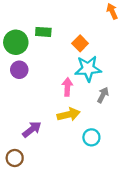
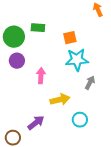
orange square: (80, 43) -> (70, 38), turned 32
pink arrow: (67, 87) -> (41, 76), moved
purple arrow: (32, 129) -> (36, 123), moved

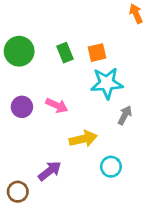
green rectangle: (38, 28) -> (65, 53), moved, turned 64
purple circle: (17, 61) -> (22, 107), moved
pink arrow: (41, 76) -> (57, 105), turned 112

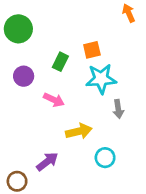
green circle: (19, 51) -> (18, 29), moved
green rectangle: (65, 53) -> (60, 62), moved, turned 48
purple circle: (22, 107) -> (24, 76), moved
gray arrow: (125, 115) -> (118, 109), turned 144

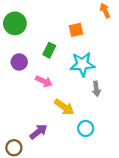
orange square: (92, 50) -> (76, 30), moved
yellow arrow: (79, 131) -> (64, 107), turned 48

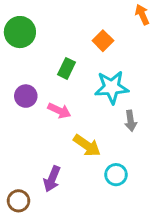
orange square: (76, 30) -> (103, 41), turned -32
purple circle: (19, 62) -> (26, 96), moved
purple arrow: (38, 132) -> (52, 179), turned 150

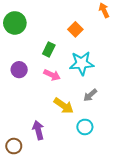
pink arrow: (59, 111) -> (52, 75), moved
gray arrow: (131, 121) -> (90, 95), moved, turned 56
purple arrow: (52, 179) -> (38, 130), turned 144

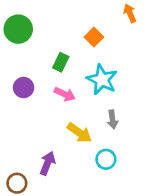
cyan star: (82, 63) -> (102, 80), turned 30
gray arrow: (90, 95) -> (113, 119), turned -56
purple arrow: (38, 130) -> (47, 163), turned 36

